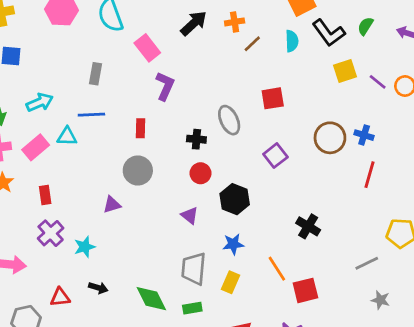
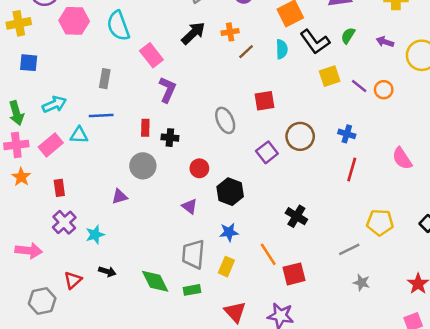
brown circle: (330, 138) -> (300, 136), moved
black cross: (196, 139) -> (170, 138), moved
red triangle: (60, 297) -> (73, 280), turned -36

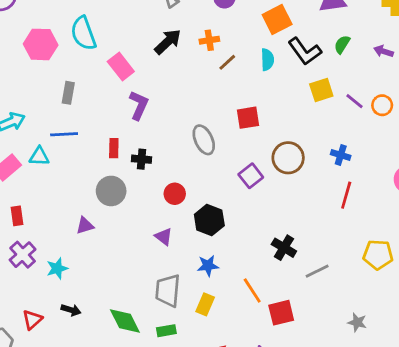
pink hexagon: (74, 21) -> (41, 44), moved
gray line: (349, 249) -> (317, 271), moved

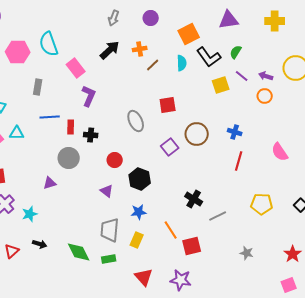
purple arrow: (384, 51) -> (266, 76), moved
purple line: (354, 101) -> (242, 76), moved
blue line: (64, 134) -> (50, 117), moved

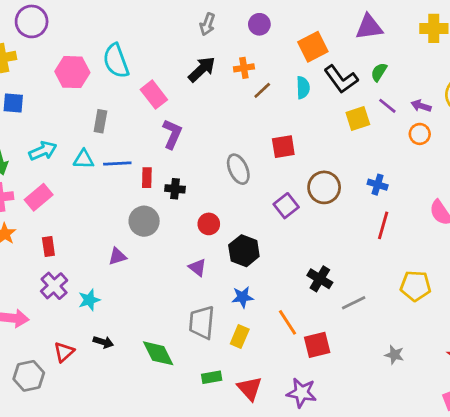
cyan triangle: (17, 133) -> (84, 159), moved
green rectangle: (109, 259) -> (212, 377), moved

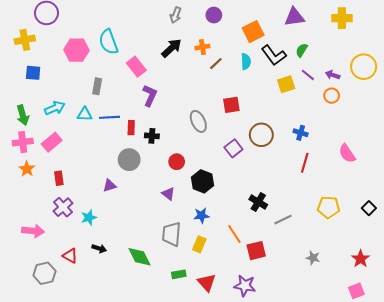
red triangle: (64, 352) -> (70, 256), turned -49

